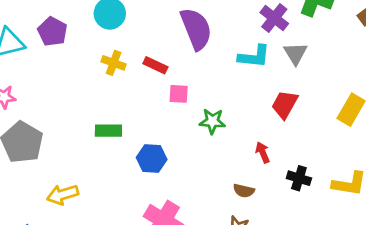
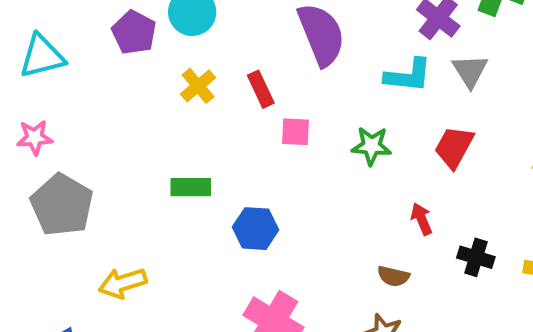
purple pentagon: (52, 32) -> (134, 32), moved
yellow cross: (114, 63) -> (198, 86), turned 30
red rectangle: (155, 65) -> (261, 89), turned 40
green star: (212, 121) -> (371, 146), moved

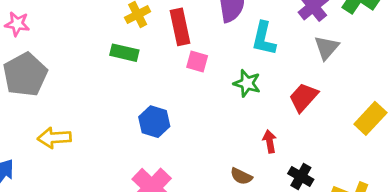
cyan L-shape: (408, 75) -> (264, 39), moved, turned 84
red rectangle: (261, 89) -> (180, 27), size x1.4
green rectangle: (191, 187) -> (124, 53), moved

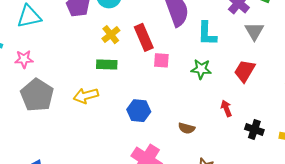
yellow arrow: (54, 138) -> (86, 96), moved
brown semicircle: (241, 176) -> (187, 128), moved

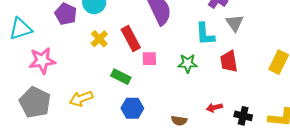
cyan L-shape: (207, 34) -> (205, 34), moved
pink star: (24, 59) -> (42, 61), moved, size x1.5
green rectangle: (107, 64) -> (121, 77), moved, turned 30
red trapezoid: (245, 71) -> (229, 61), turned -35
red arrow: (226, 108) -> (214, 108), moved, turned -77

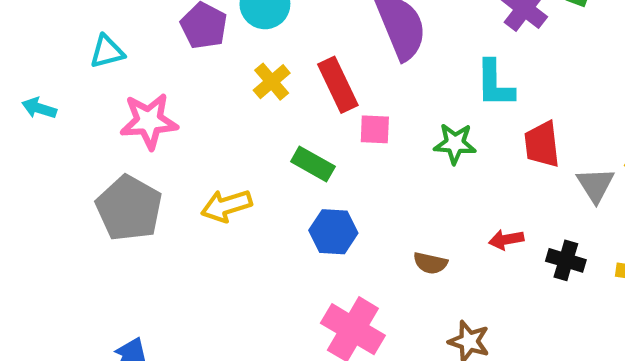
gray triangle: (235, 23) -> (595, 185), moved
cyan triangle: (21, 29) -> (107, 52), size x0.7

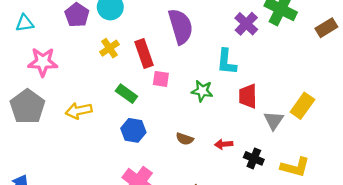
brown semicircle: (430, 263) -> (185, 139), moved

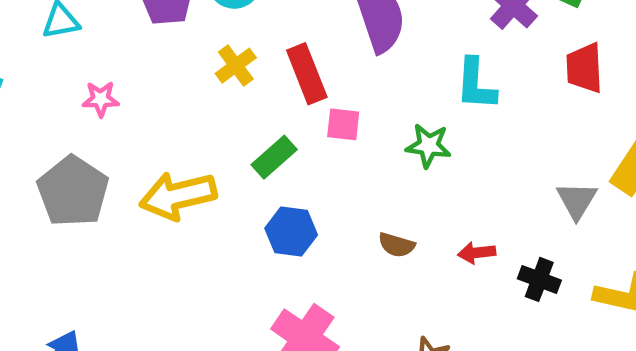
pink star: (43, 62) -> (101, 99), size x0.6
green rectangle: (126, 94) -> (274, 157), turned -75
red trapezoid: (248, 96) -> (584, 68), moved
yellow arrow: (79, 111) -> (178, 196), size x1.4

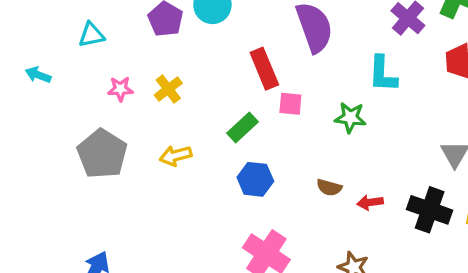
yellow cross: (236, 66) -> (168, 89), moved
yellow arrow: (178, 196) -> (176, 156), size x0.6
red arrow: (477, 253) -> (370, 202), moved
black cross: (539, 279) -> (430, 210), size x1.5

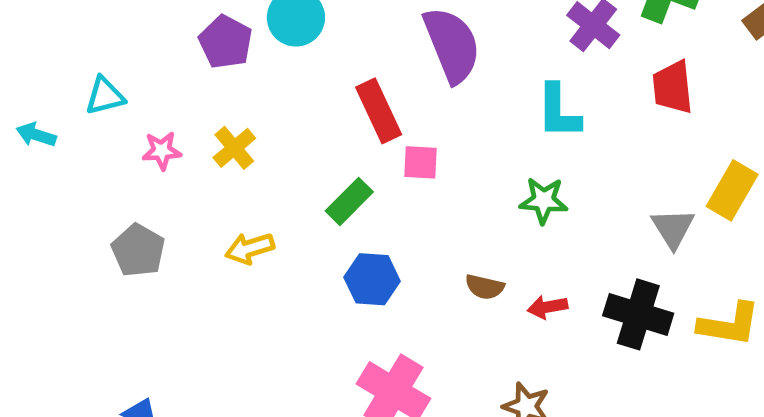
cyan triangle: (91, 35) -> (105, 96), moved
green star: (350, 118) -> (544, 200), moved
gray pentagon: (102, 154) -> (138, 250), size x0.7

